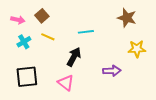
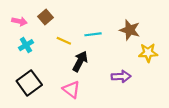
brown star: (127, 18) -> (130, 30), moved
yellow line: (48, 37) -> (64, 41), moved
black square: (27, 77) -> (29, 83), turned -30

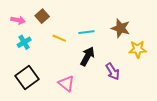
black arrow: (80, 61) -> (87, 56), moved
purple arrow: (121, 76) -> (113, 71), turned 60

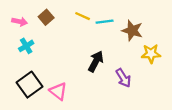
cyan line: (86, 32) -> (105, 22), moved
yellow line: (59, 38) -> (83, 16), moved
pink triangle: (66, 83) -> (58, 91), moved

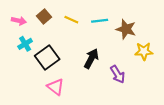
yellow line: (83, 16) -> (71, 20), moved
black square: (30, 85) -> (47, 58), moved

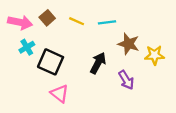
pink arrow: (19, 21) -> (20, 22), size x1.5
brown star: (126, 29) -> (128, 44), moved
black square: (47, 58) -> (51, 62), turned -30

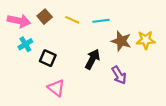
yellow star: (154, 55) -> (146, 40), moved
black square: (51, 62) -> (48, 58), size x0.7

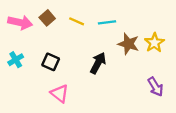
yellow star: (146, 40) -> (154, 43), turned -30
cyan cross: (25, 44) -> (16, 60), moved
purple arrow: (119, 75) -> (156, 87), moved

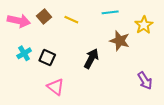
cyan line: (107, 22) -> (110, 12), moved
yellow star: (154, 43) -> (144, 25), moved
cyan cross: (16, 60) -> (24, 53), moved

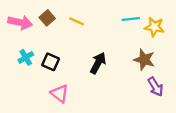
cyan line: (110, 12) -> (131, 19), moved
yellow star: (144, 25) -> (154, 27), turned -30
brown star: (120, 41) -> (144, 60), moved

